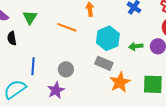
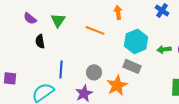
orange star: (120, 82) -> (117, 85), moved

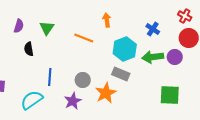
blue cross: (162, 10) -> (153, 29), moved
purple semicircle: (30, 18) -> (19, 26), turned -112
green arrow: (164, 49) -> (153, 57), size x1.5

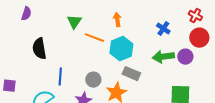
purple semicircle: (19, 26) -> (26, 14), moved
green triangle: (47, 28) -> (74, 22), moved
black semicircle: (29, 49) -> (39, 49), size x1.5
cyan hexagon: (125, 49) -> (121, 49), moved

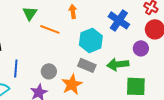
blue cross: (163, 29) -> (119, 20), size x1.5
cyan hexagon: (121, 49) -> (91, 40), moved
green arrow: (163, 57) -> (118, 64), moved

